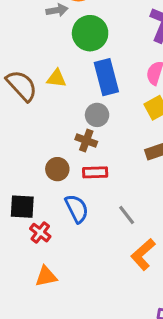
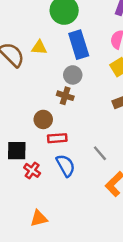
red rectangle: (95, 172) -> (57, 138), moved
blue semicircle: (77, 209) -> (66, 166), moved
orange triangle: (46, 276) -> (39, 218), moved

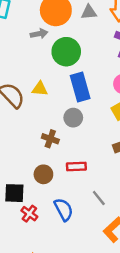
brown cross: (65, 96) -> (50, 139), moved
brown circle: (43, 119) -> (43, 174), moved
red rectangle: (57, 138) -> (76, 167), moved

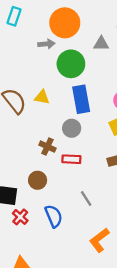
gray triangle: (89, 12) -> (101, 44), moved
red rectangle: (76, 167) -> (71, 159), moved
gray line: (99, 198) -> (86, 199), moved

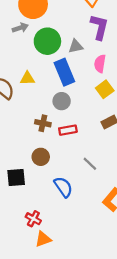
gray triangle: (101, 44) -> (76, 46), moved
red cross: (20, 217) -> (33, 219), moved

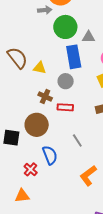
yellow triangle: (27, 78) -> (40, 68), moved
brown circle: (41, 157) -> (37, 125), size x1.5
red cross: (33, 219) -> (31, 169), moved

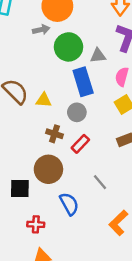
red rectangle: (65, 107) -> (80, 144), turned -42
red cross: (31, 169) -> (36, 224), moved, turned -32

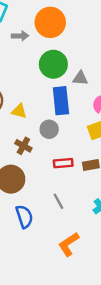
gray arrow: (41, 30) -> (20, 36), moved
red rectangle: (80, 144) -> (63, 163), moved, turned 30

